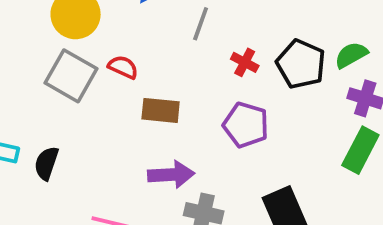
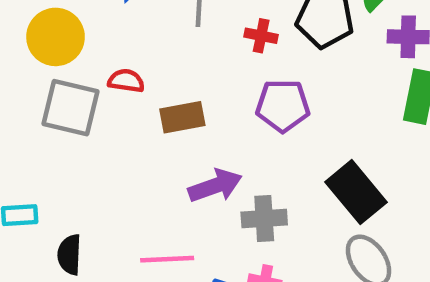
black semicircle: (46, 163) -> (69, 255), moved

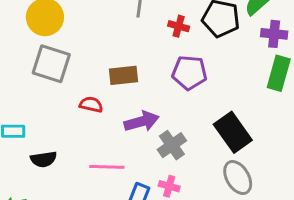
red semicircle: (126, 81) -> (91, 105), moved
gray cross: (264, 219) -> (172, 145), turned -36
black semicircle: (69, 255) -> (44, 159), turned -105

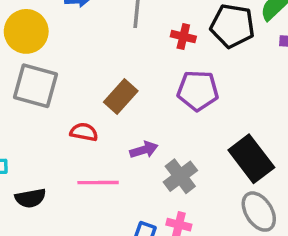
brown rectangle: (124, 75) -> (121, 96), turned -40
purple arrow: (142, 121) -> (144, 150), size x0.7
pink line: (107, 167) -> (98, 183), moved

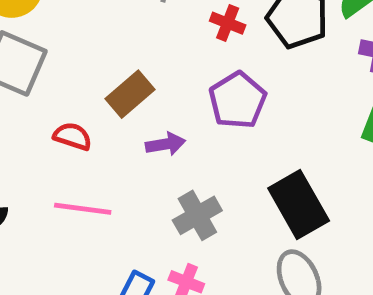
purple pentagon: (198, 91) -> (237, 100), turned 30
purple arrow: (144, 150) -> (165, 144), moved

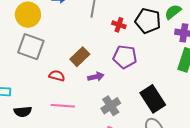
purple pentagon: (237, 100) -> (125, 57), turned -30

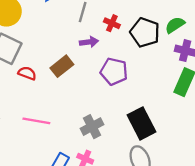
red cross: (119, 25) -> (112, 23), moved
red semicircle: (57, 76) -> (27, 73), moved
purple arrow: (96, 77) -> (89, 42), moved

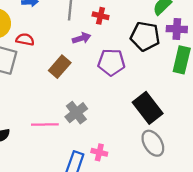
black pentagon: (145, 32) -> (145, 36), moved
red semicircle: (27, 73) -> (25, 39), moved
gray cross: (92, 127) -> (76, 113), moved

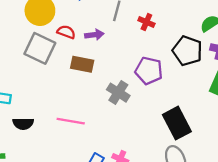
purple arrow: (82, 38) -> (94, 35), moved
brown rectangle: (60, 67) -> (82, 64), moved, turned 50
gray cross: (76, 113) -> (118, 93), moved, turned -30

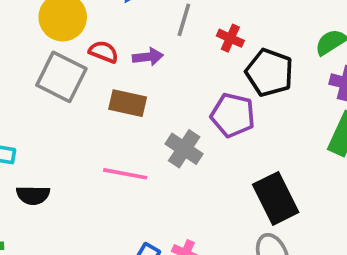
black pentagon: (187, 51) -> (269, 73), moved
pink line: (71, 121) -> (125, 174), moved

